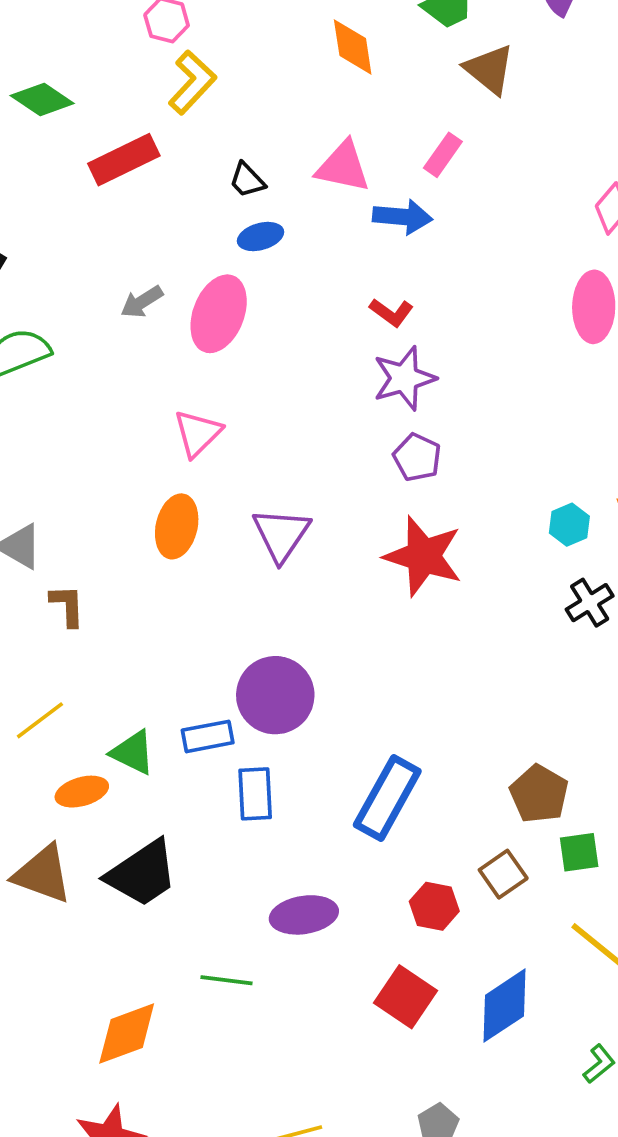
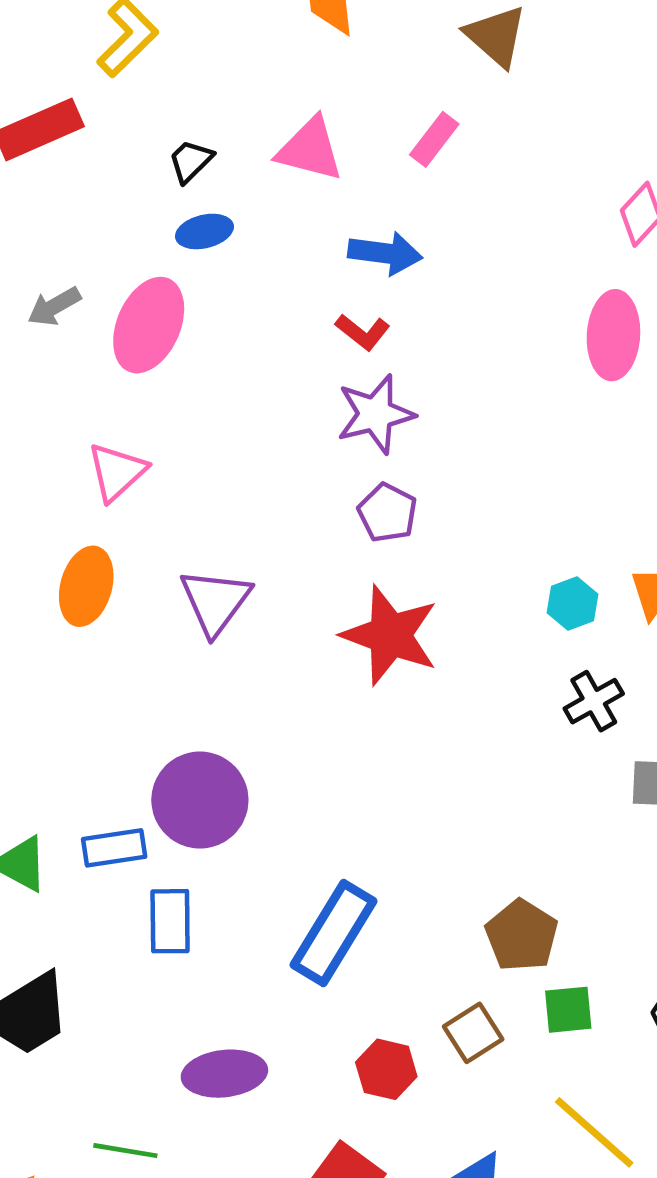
black trapezoid: (247, 180) -> (191, 161), turned 87
blue arrow: (403, 217) -> (385, 253), moved

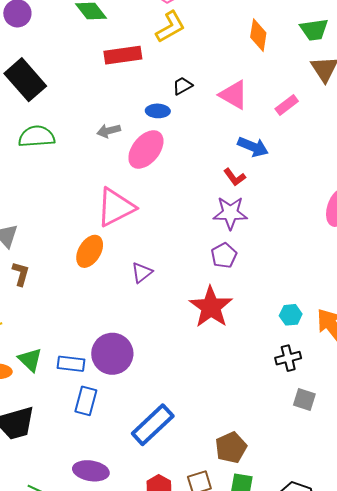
blue ellipse: (204, 231) -> (158, 111), moved
pink triangle: (117, 472) -> (116, 207), size x1.5
purple triangle: (215, 601) -> (142, 273), size x0.7

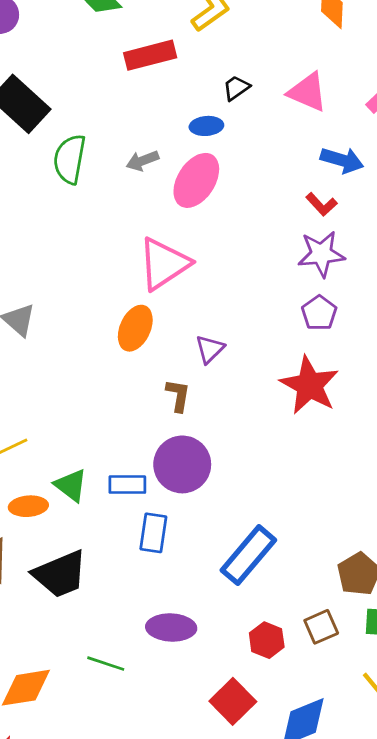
green semicircle: (37, 136) -> (70, 159), moved, turned -69
brown L-shape: (21, 274) -> (178, 395), moved

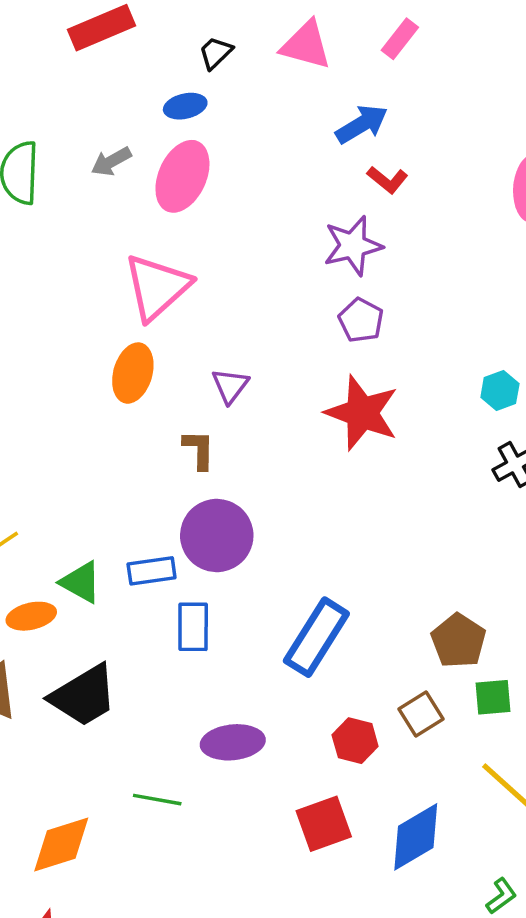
blue arrow: (342, 160) -> (362, 124), turned -39
red L-shape: (322, 204) -> (387, 180), moved
red square: (233, 701) -> (324, 824), turned 33

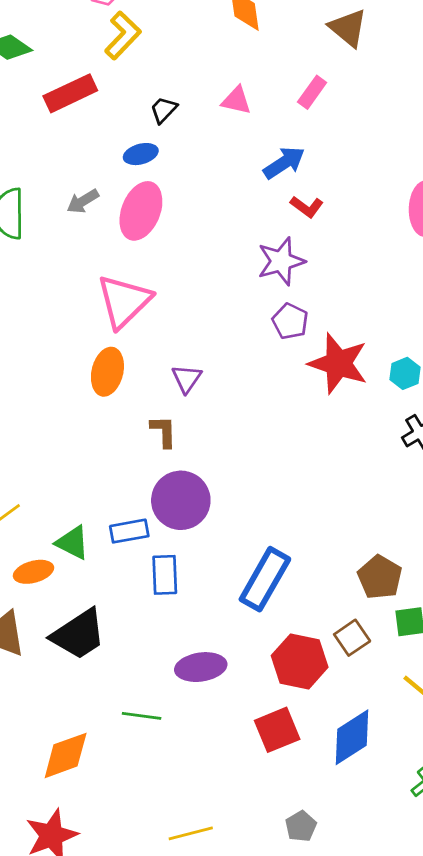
pink triangle: (306, 45) -> (236, 101), size x0.7
red star: (362, 413) -> (338, 363), moved
red hexagon: (355, 741) -> (300, 661), size x1.5

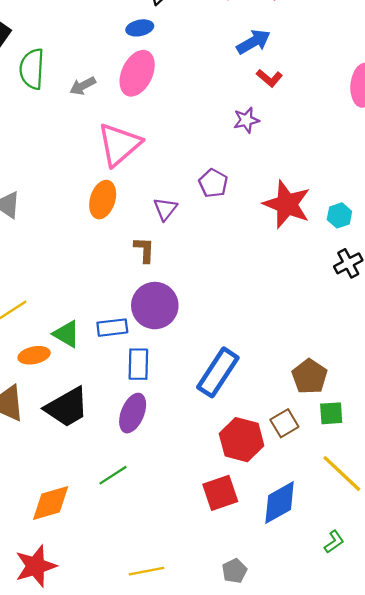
gray arrow: (83, 201) -> (83, 86), moved
purple star: (281, 261) -> (246, 120), size x0.7
purple pentagon: (290, 321) -> (213, 183), moved
purple ellipse: (201, 667) -> (133, 413), moved, turned -63
green line: (142, 716) -> (113, 475), turned -44

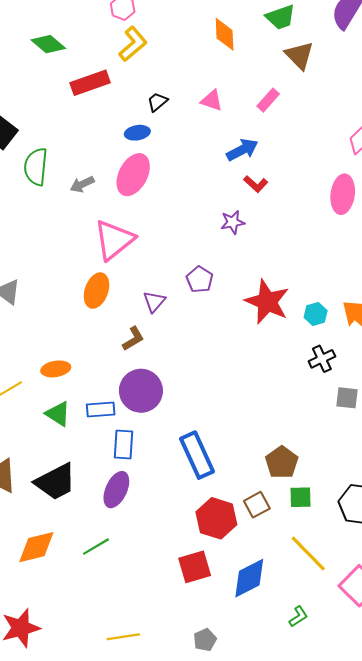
brown L-shape: (144, 250) -> (133, 339), turned 55
orange ellipse: (34, 355) -> (56, 369), moved
blue rectangle: (218, 372) -> (197, 455), turned -60
orange diamond: (51, 503) -> (36, 547), moved

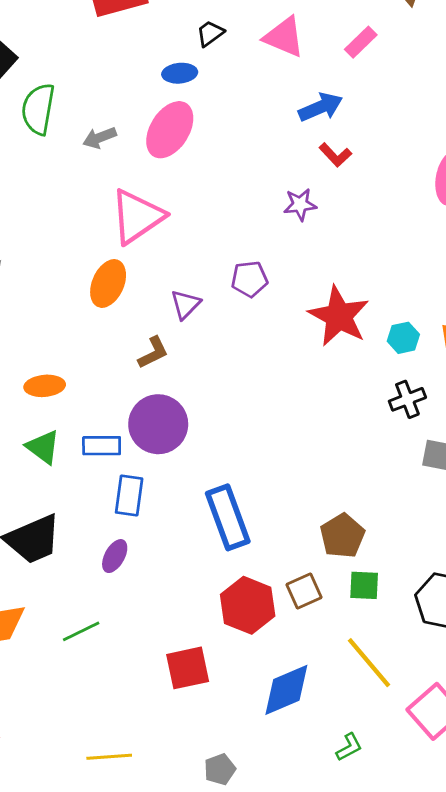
pink triangle: (212, 100) -> (284, 37), size x1.4
purple pentagon: (200, 279) -> (249, 279), turned 30
purple ellipse: (116, 490) -> (115, 556), size x0.7
red square: (195, 567) -> (188, 668), moved

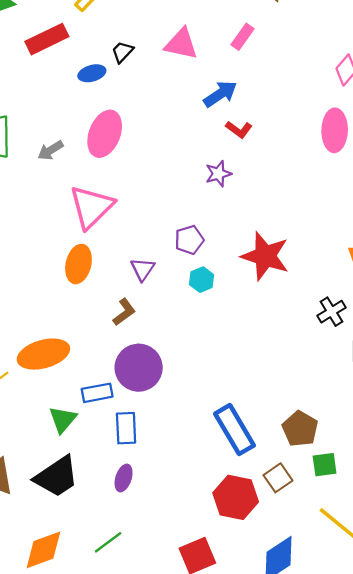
blue ellipse: (180, 73) -> (92, 73), moved
cyan hexagon: (403, 338) -> (202, 280), moved
orange ellipse: (45, 386) -> (43, 354), size x1.6
green triangle: (43, 447) -> (63, 419), moved, turned 44
blue rectangle: (228, 517) -> (235, 430), moved

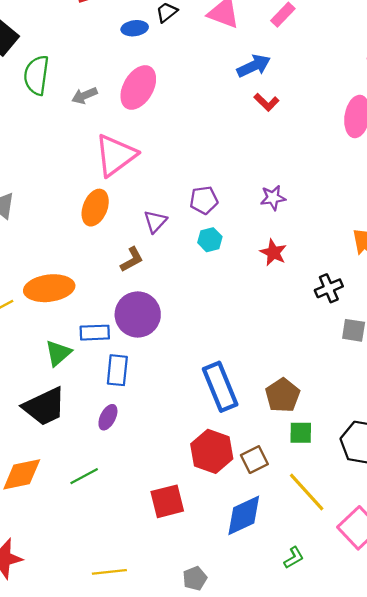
purple star: (218, 174) -> (273, 198), moved
red star: (265, 256) -> (273, 253), moved, size x0.6
brown square: (278, 478) -> (254, 460), moved

